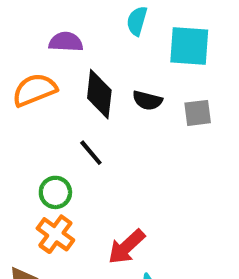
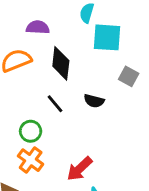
cyan square: (189, 46) -> (107, 37), moved
black semicircle: (147, 100) -> (94, 101), moved
gray square: (198, 113) -> (129, 76), turned 36

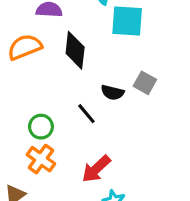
gray square: (129, 76) -> (145, 83), moved
black line: (55, 104) -> (86, 114), moved

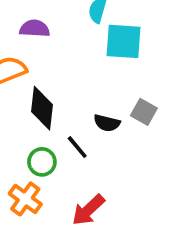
black diamond: (75, 50) -> (42, 108), moved
green circle: (41, 127) -> (42, 162), moved

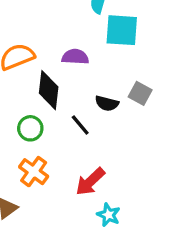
purple semicircle: (35, 28) -> (75, 57), moved
green circle: (42, 162) -> (30, 128), moved

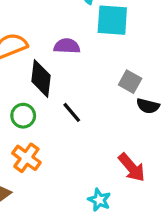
black semicircle: (107, 103) -> (148, 106), moved
red arrow: (90, 182) -> (132, 168), moved, turned -88

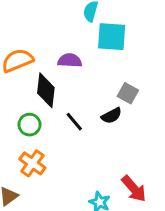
black semicircle: (148, 106) -> (112, 116), moved, turned -42
red arrow: (132, 168) -> (134, 189), moved

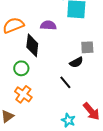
gray square: (128, 93) -> (87, 47), turned -32
black line: (74, 122) -> (65, 82), moved

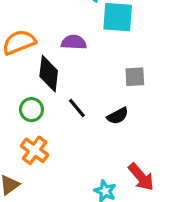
black semicircle: (76, 62) -> (118, 116), moved
black line: (65, 82) -> (77, 108), moved

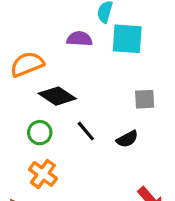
purple semicircle: (74, 42) -> (79, 39), moved
black diamond: (49, 74) -> (57, 96), turned -63

